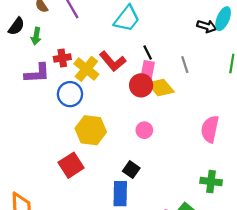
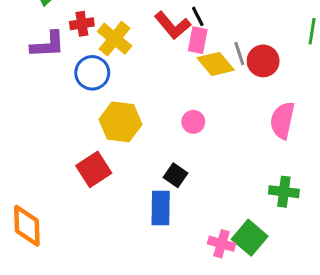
red L-shape: (113, 61) -> (172, 25), moved
gray line: (185, 65) -> (239, 54), moved
red circle: (141, 85) -> (263, 61), moved

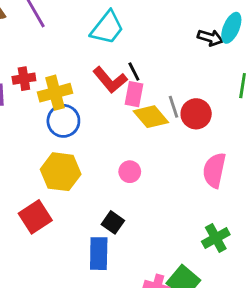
yellow cross: (115, 39) -> (55, 93), turned 36
blue circle: (92, 73) -> (63, 121), moved
green cross: (284, 192) -> (216, 238), turned -36

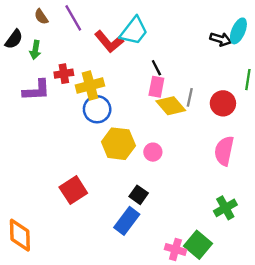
red L-shape: (110, 80) -> (109, 42), moved
gray line: (173, 107) -> (190, 97), turned 30
red circle: (196, 114) -> (223, 103), moved
yellow hexagon: (61, 172) -> (118, 144), moved
blue rectangle: (99, 254) -> (127, 221), turned 36

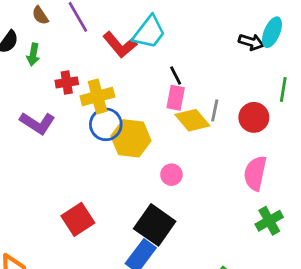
purple L-shape: (36, 90) -> (37, 123), moved, turned 36
yellow hexagon: (118, 144) -> (131, 138), moved
black square: (139, 195) -> (155, 225), size x1.8
green cross: (225, 208) -> (269, 221), moved

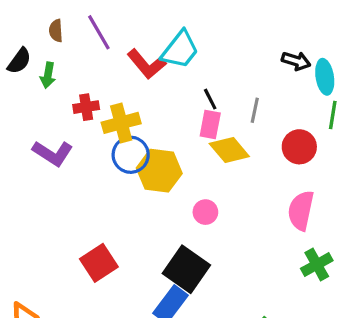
brown semicircle: (40, 15) -> (56, 31), turned 30
cyan ellipse: (272, 32) -> (325, 77), moved, turned -32
gray line: (215, 110) -> (255, 110), moved

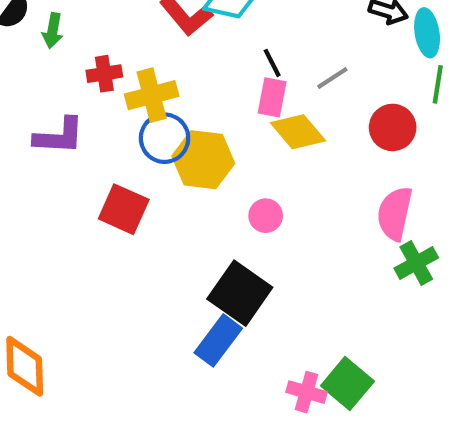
gray line: (255, 110) -> (332, 78), turned 45
purple L-shape: (53, 153) -> (59, 136), turned -30
red square: (99, 263) -> (124, 209), moved, turned -33
green cross: (317, 265) -> (416, 263), moved

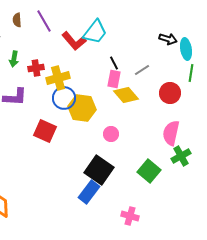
green arrow: (53, 31) -> (14, 59), moved
green square: (347, 383) -> (149, 171), moved

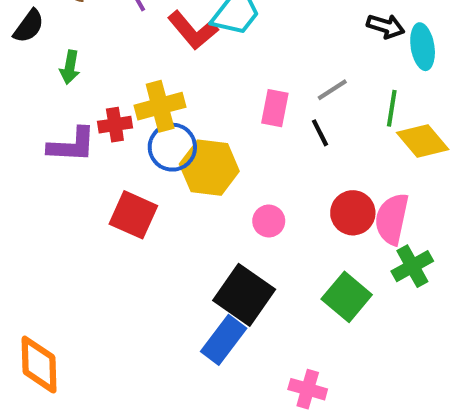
black line: (114, 63) -> (320, 133), moved
red cross: (36, 68) -> (115, 125), moved
green line: (191, 73) -> (392, 108), moved
red circle: (170, 93) -> (353, 213), moved
yellow diamond: (126, 95) -> (423, 141), moved

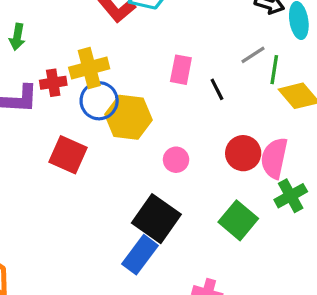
gray line: (332, 90) -> (253, 55), moved

